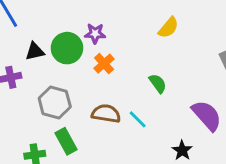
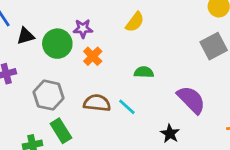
yellow semicircle: (168, 28) -> (135, 22), moved
black triangle: (35, 51) -> (26, 36), moved
green semicircle: (158, 83) -> (144, 72), turned -48

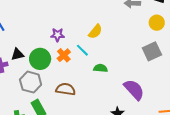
black triangle: (26, 36) -> (17, 54), moved
green circle: (57, 44) -> (40, 59), moved
cyan line: (127, 107) -> (82, 50), moved

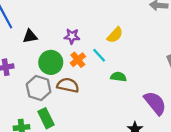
black triangle: (17, 54) -> (30, 36), moved
brown semicircle: (66, 89) -> (68, 85), moved

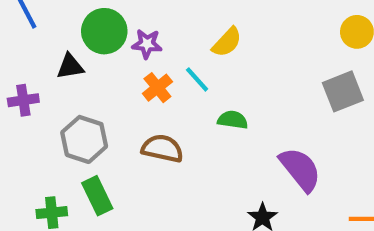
black triangle: (30, 36) -> (70, 66), moved
green circle: (51, 62) -> (104, 31), moved
brown semicircle: (68, 85) -> (162, 148), moved

